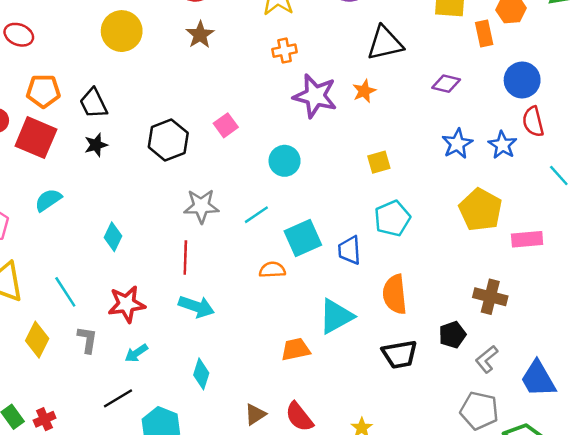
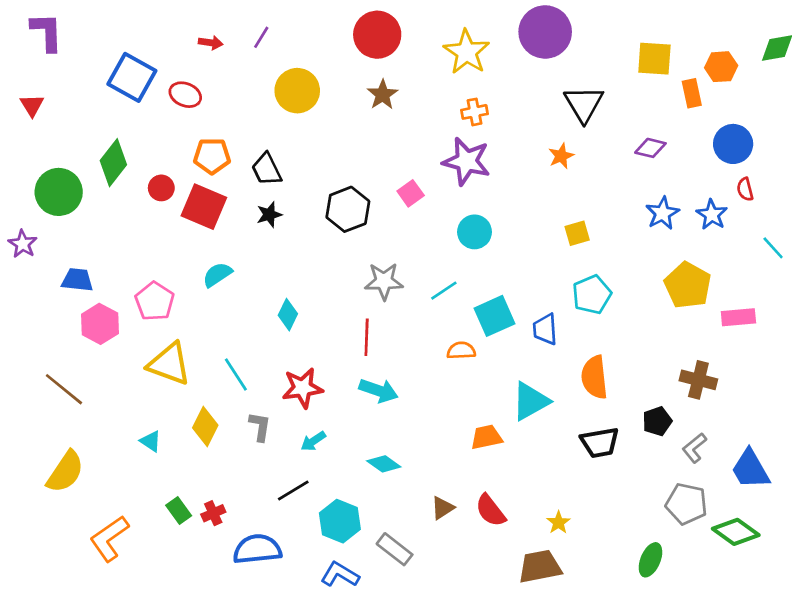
black triangle: (385, 43) -> (584, 104), turned -48
purple star: (315, 96) -> (467, 161), moved
red semicircle: (533, 122) -> (745, 189), size x0.7
cyan diamond: (201, 374) -> (384, 464), turned -72

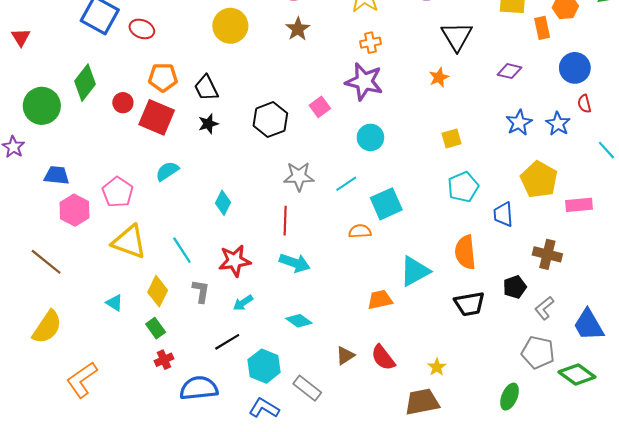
blue trapezoid: (545, 329) -> (503, 214), moved
green rectangle: (179, 510) -> (156, 328), moved

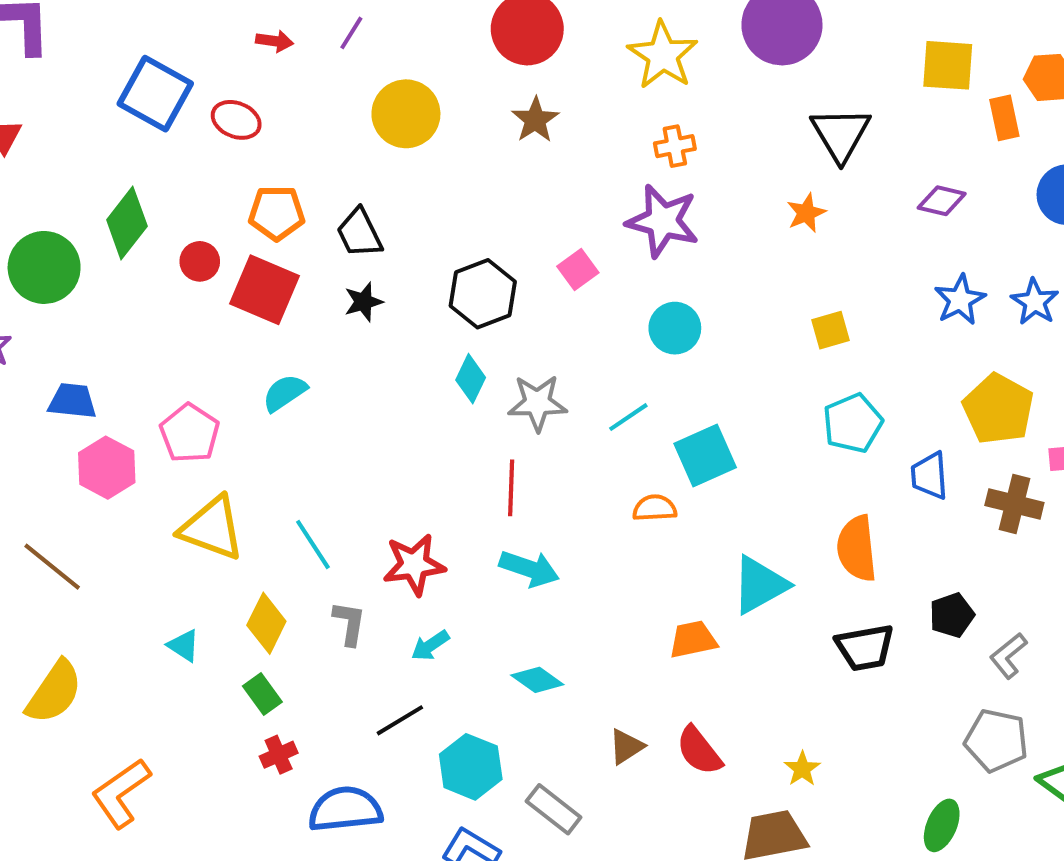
cyan diamond: (223, 203) -> (471, 379), moved
brown cross: (547, 254) -> (1014, 504), moved

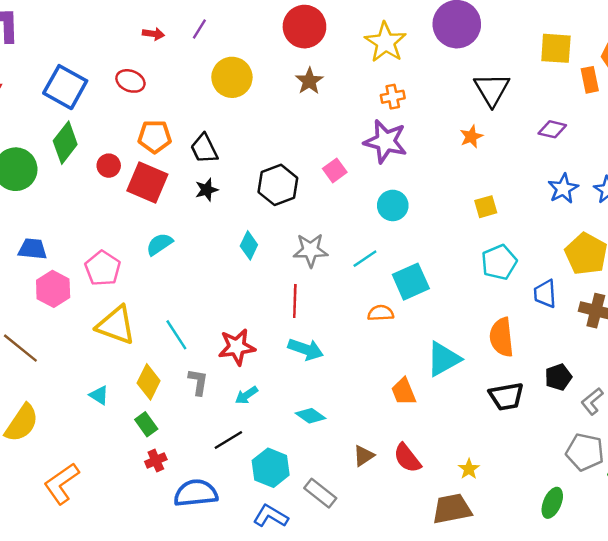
blue square: (155, 94) -> (65, 87), moved
cyan diamond: (471, 379) -> (249, 245), moved
orange trapezoid: (693, 639) -> (404, 392), turned -100

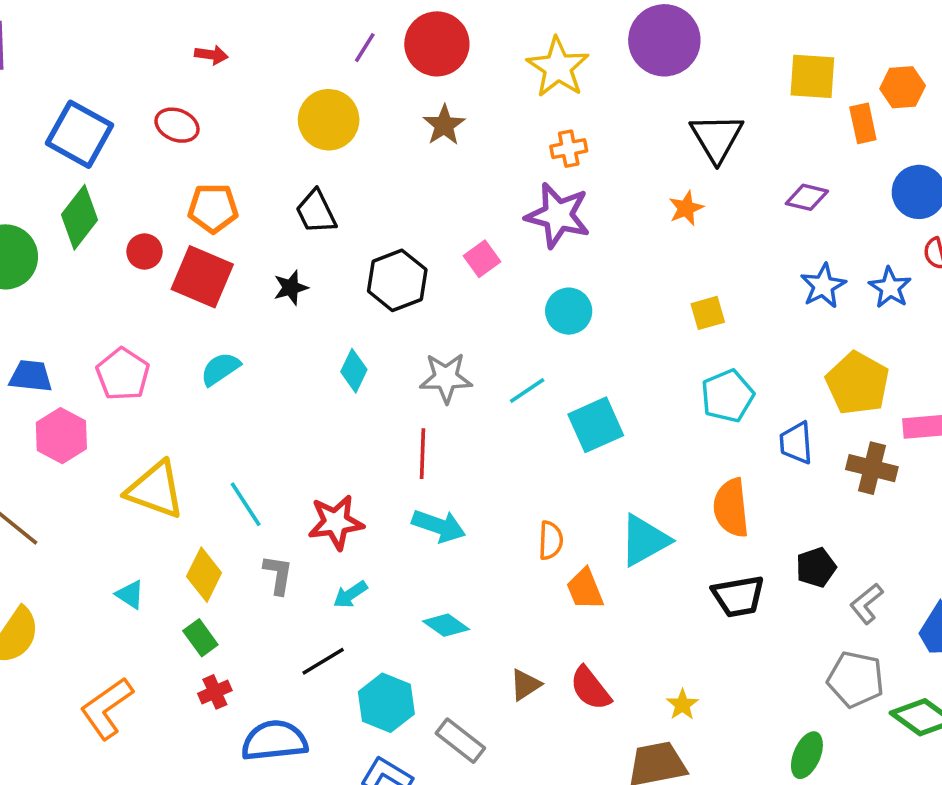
purple line: (199, 29) -> (365, 48), moved
black trapezoid: (204, 149) -> (316, 212), moved
pink pentagon: (103, 268) -> (123, 374), moved
orange semicircle: (381, 313) -> (551, 540), moved, turned 95
orange L-shape: (62, 483) -> (107, 708), moved

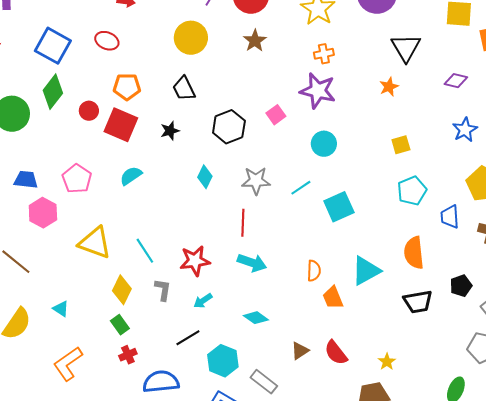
cyan triangle: (130, 594) -> (61, 309), moved

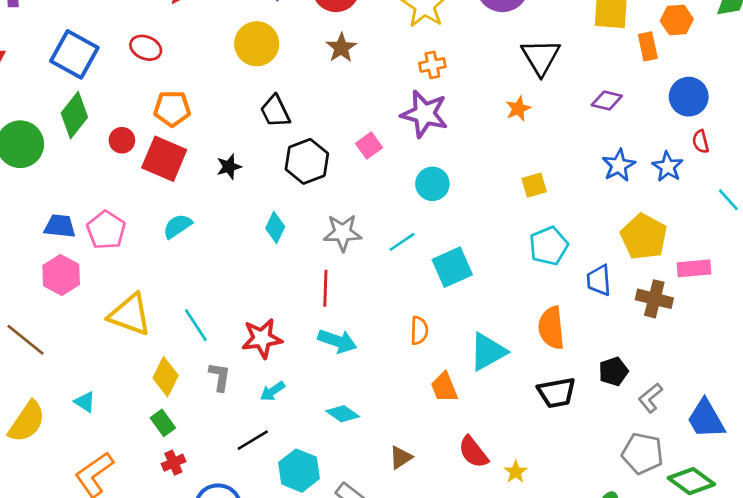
black trapezoid: (184, 89) -> (275, 111), moved
blue trapezoid: (26, 180) -> (60, 226), moved
orange semicircle: (314, 271) -> (419, 330), moved
red semicircle: (336, 353) -> (473, 452), moved

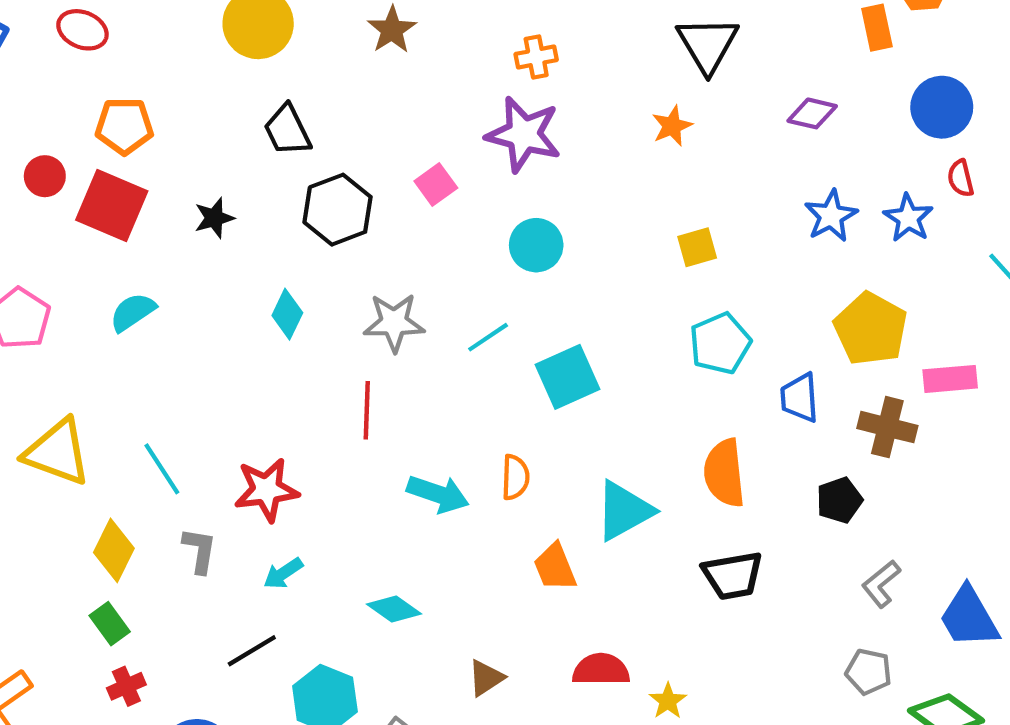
cyan arrow: (337, 341) -> (438, 494), moved
black pentagon: (613, 371) -> (839, 500), moved
red semicircle: (473, 452) -> (601, 670), turned 128
gray pentagon: (642, 453) -> (869, 672), size x0.7

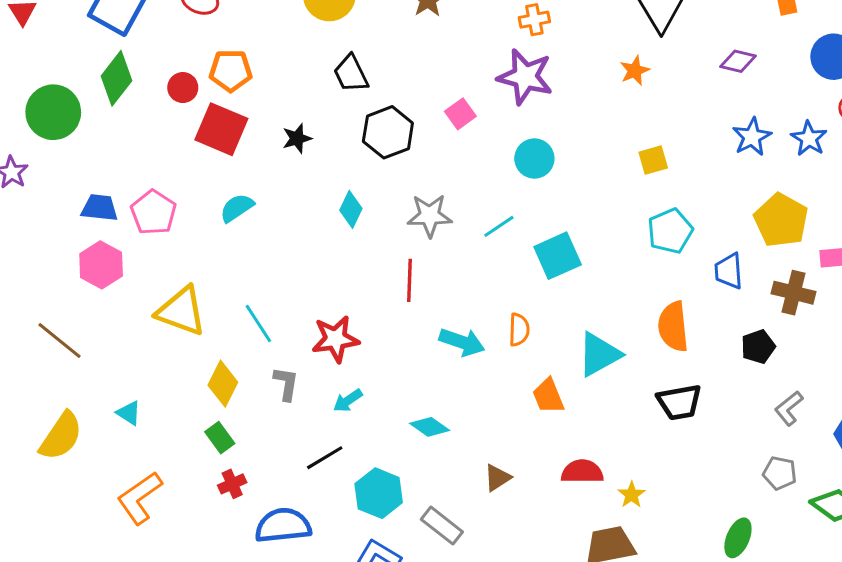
red circle: (45, 176) -> (183, 88), moved

